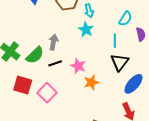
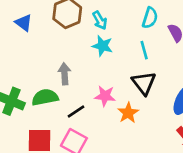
green semicircle: (35, 55) -> (45, 97), turned -132
black triangle: (120, 62) -> (144, 83), moved
black line: (55, 63) -> (76, 112), moved

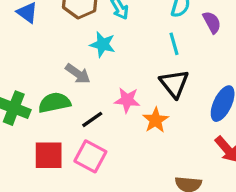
cyan star: (102, 46) -> (103, 44), moved
gray arrow: (64, 74) -> (78, 74), turned 130

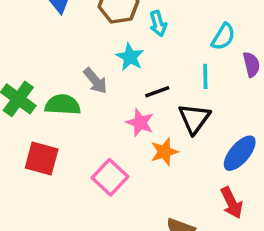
black line: (92, 119) -> (157, 92), moved
pink square: (90, 156) -> (110, 177), moved

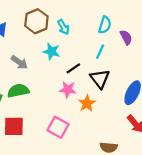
cyan line: (205, 76) -> (100, 52), turned 40
gray arrow: (95, 81) -> (19, 62), moved

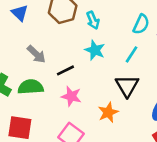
cyan star: (51, 52) -> (95, 50), moved
black line: (73, 68) -> (65, 70), moved
pink star: (68, 90) -> (71, 96), moved

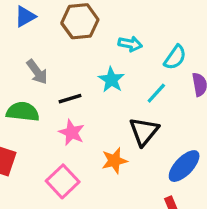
blue triangle: (20, 13) -> (25, 16), turned 36
cyan arrow: (93, 20) -> (130, 44), moved, turned -66

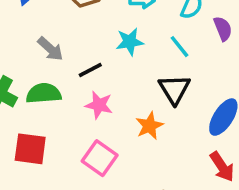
cyan star: (111, 80) -> (130, 42), turned -30
cyan line: (156, 93) -> (179, 47), turned -70

